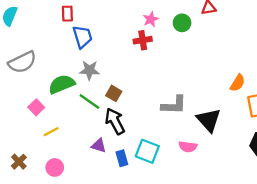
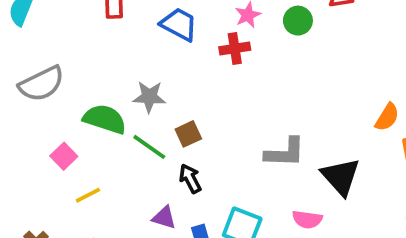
blue trapezoid: (82, 37) -> (179, 24), moved, turned -45
green semicircle: (62, 84) -> (105, 119), turned 40
brown square: (114, 93) -> (188, 134), turned 35
black arrow: (115, 121) -> (190, 179), size x0.7

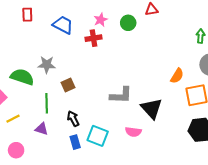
green line: (149, 147) -> (47, 103), moved, turned 54
black arrow: (190, 179) -> (73, 119), moved
purple triangle: (164, 218) -> (42, 129), moved

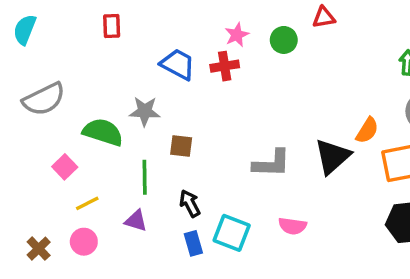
blue trapezoid: (63, 25) -> (178, 64), moved
brown square: (68, 85) -> (181, 146), turned 32
black triangle: (152, 108) -> (332, 156), moved, turned 30
pink circle: (16, 150) -> (84, 242), moved

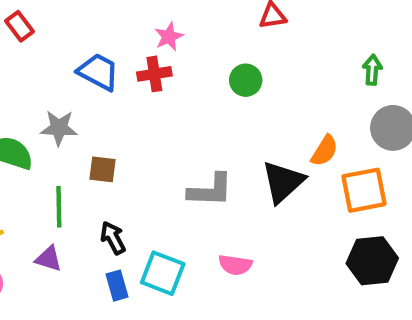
red rectangle: (112, 26) -> (19, 26), turned -35
green circle: (284, 40) -> (246, 80), moved

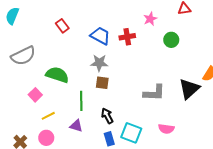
red rectangle: (19, 26) -> (62, 26), moved
pink star: (169, 37) -> (150, 19), moved
gray star: (59, 128) -> (99, 63), moved

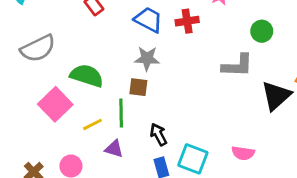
green circle: (171, 40) -> (262, 31), moved
brown square: (102, 83) -> (138, 87), moved
gray L-shape: (154, 93) -> (237, 66), moved
pink square: (35, 95) -> (55, 104), size x1.6
yellow line: (48, 116) -> (92, 124), moved

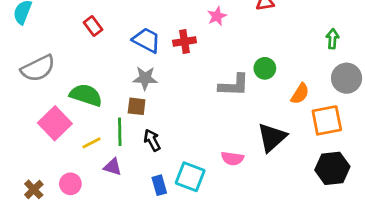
green circle: (262, 31) -> (265, 68), moved
black triangle: (276, 96) -> (272, 137), moved
black arrow: (158, 134) -> (152, 140), moved
pink semicircle: (243, 153) -> (232, 158), moved

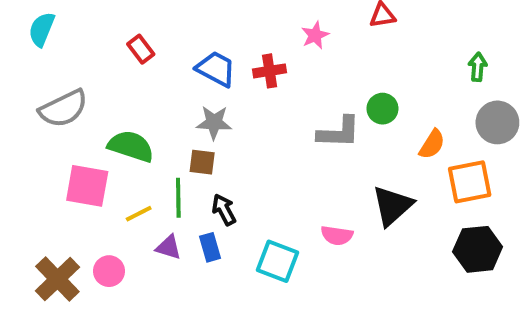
pink square: (55, 123) -> (87, 186), turned -36
blue rectangle: (159, 185) -> (210, 247), moved
brown cross: (34, 189) -> (57, 279), size x1.6

